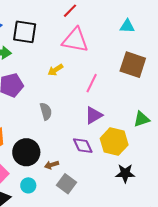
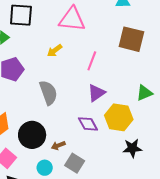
gray semicircle: (46, 111) -> (48, 93), size x1.4
cyan circle: (28, 185) -> (45, 168), moved

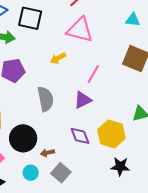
purple triangle: (96, 93) -> (83, 100), moved

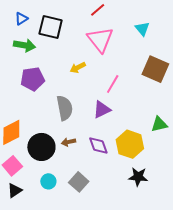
cyan triangle: (133, 20) -> (142, 29), moved, turned 42
pink triangle: (80, 30) -> (100, 40), turned 36
brown arrow: (47, 153) -> (69, 142), moved

